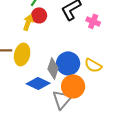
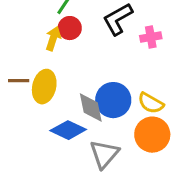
pink cross: (93, 21) -> (151, 37), turned -32
gray diamond: (53, 68) -> (91, 108), turned -30
orange circle: (73, 86) -> (152, 135), moved

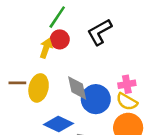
pink cross: (151, 37) -> (127, 84), moved
gray diamond: (91, 108) -> (77, 88), moved

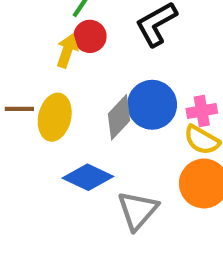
gray diamond: (77, 88) -> (119, 117), turned 55
blue circle: (96, 99) -> (152, 105), moved

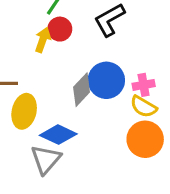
yellow ellipse: (55, 117) -> (24, 111), moved
gray triangle: (138, 210) -> (46, 159), moved

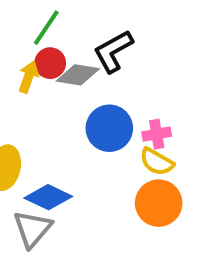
gray diamond: (82, 90) -> (78, 75), moved, turned 56

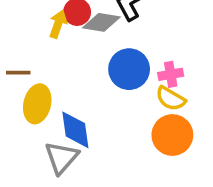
blue diamond: (48, 197) -> (75, 130), turned 57

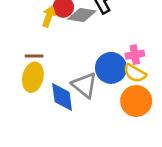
blue circle: (129, 69) -> (111, 68), moved
brown line: (18, 73) -> (34, 56), moved
gray triangle: (61, 158) -> (85, 85), moved, turned -32

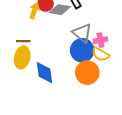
gray triangle: (85, 85) -> (82, 33), moved
orange circle: (136, 101) -> (87, 73), moved

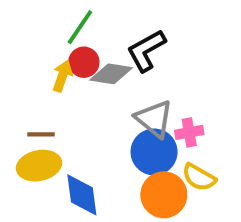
yellow semicircle: (100, 54) -> (199, 177), moved
yellow ellipse: (22, 57) -> (39, 166), turned 65

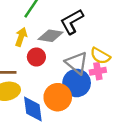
red circle: (84, 62) -> (36, 57), moved
yellow semicircle: (199, 177) -> (100, 56), moved
orange circle: (164, 195) -> (58, 97), moved

